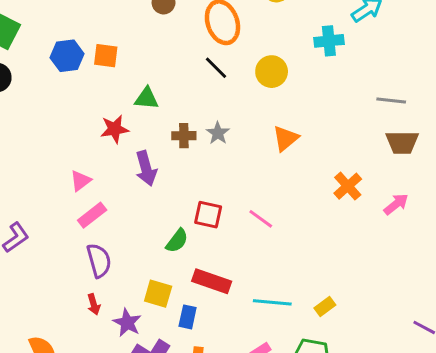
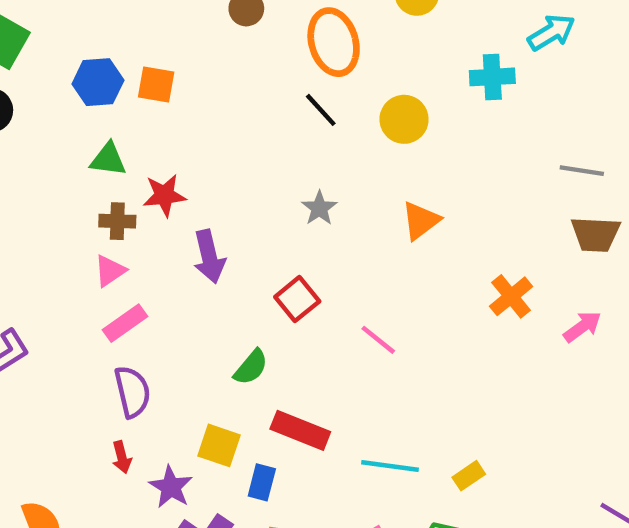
green triangle: (147, 98) -> (108, 159), moved
brown cross: (184, 136) -> (117, 221), moved
red square: (208, 215) -> (297, 299), moved, turned 36

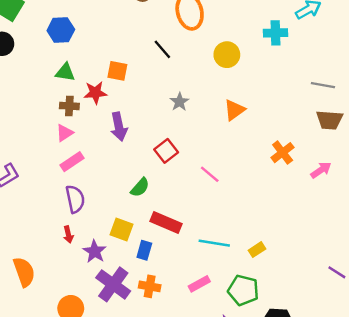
orange square: (156, 84) -> (117, 71), moved
black line: (321, 110) -> (162, 49), moved

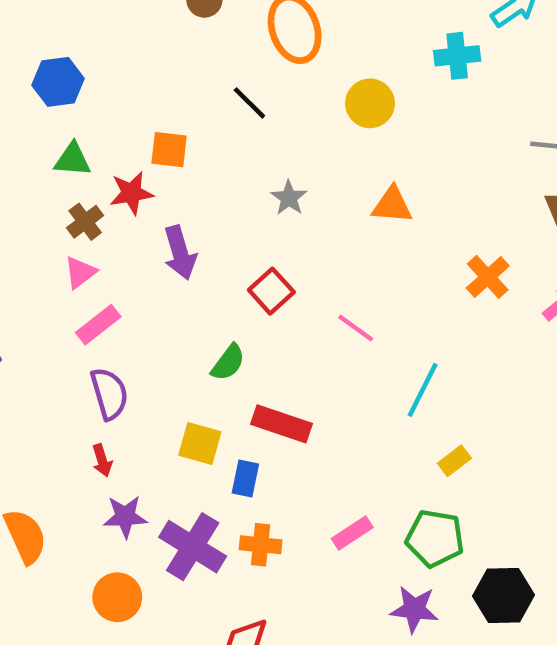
brown cross: (69, 106) -> (85, 222), turned -36
orange triangle: (234, 110) -> (392, 205), turned 45
cyan line: (214, 243) -> (423, 390), moved, turned -68
purple star: (95, 251) -> (125, 517), moved, turned -30

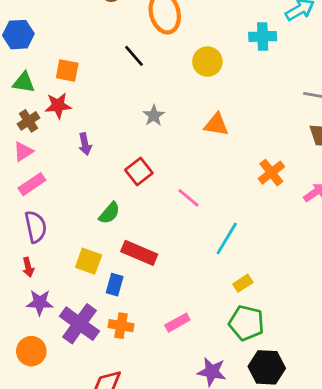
orange square: (169, 150) -> (67, 71), moved
purple arrow: (180, 253) -> (85, 144), size x0.7
green pentagon: (435, 538) -> (246, 323), moved

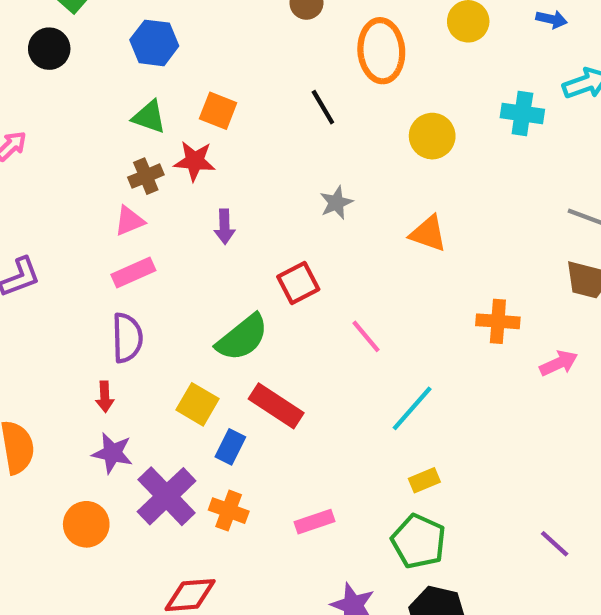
orange cross: (271, 173) -> (498, 321), turned 32
green semicircle: (109, 213) -> (242, 338), size x1.5

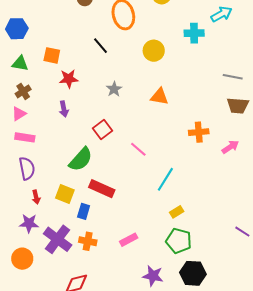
red star: (195, 161) -> (69, 79), moved
pink rectangle: (133, 273) -> (25, 137), turned 42
red arrow: (105, 397) -> (36, 197), moved

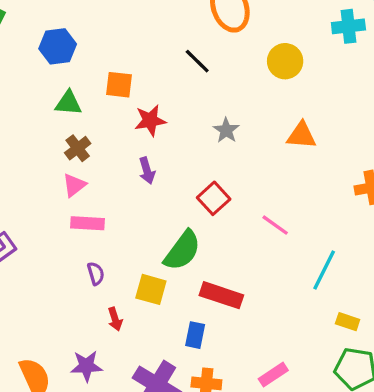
purple semicircle: (27, 168) -> (96, 274), size x0.6
yellow square: (65, 194) -> (151, 289), moved
yellow rectangle: (177, 212) -> (348, 322), turned 56
purple star: (29, 223) -> (86, 366), moved

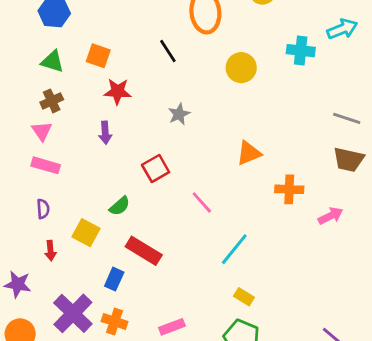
orange triangle: (301, 135) -> (249, 153), moved, turned -40
pink triangle: (74, 185) -> (42, 131), turned -40
green semicircle: (182, 251) -> (120, 206), size x0.6

